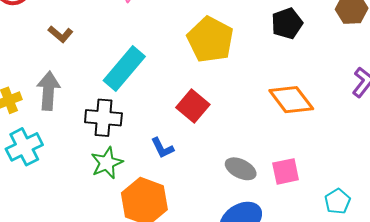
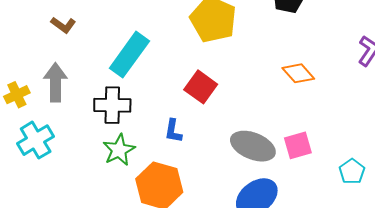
orange diamond: (291, 100) -> (298, 73), size x0.7
blue L-shape: (162, 148) -> (173, 131), turned 40
gray ellipse: (241, 169) -> (253, 146), size x1.4

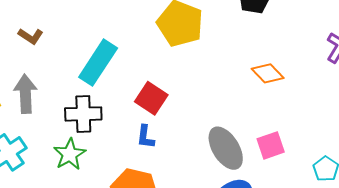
red square: (201, 87) -> (151, 98), moved
gray ellipse: (253, 146) -> (226, 148), turned 39
green star: (119, 150) -> (70, 154), moved

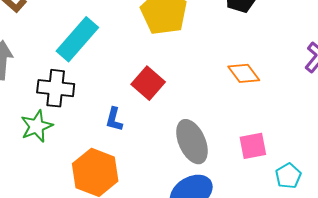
red square: (151, 98) -> (148, 83), moved
pink square: (271, 145) -> (253, 146), moved

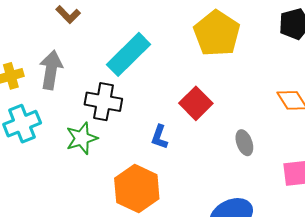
gray ellipse: (192, 142) -> (244, 143), moved, size x0.6

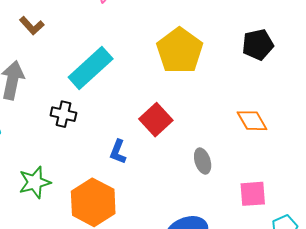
black cross: (103, 102) -> (63, 114), size x0.7
green star: (82, 138) -> (35, 182), moved

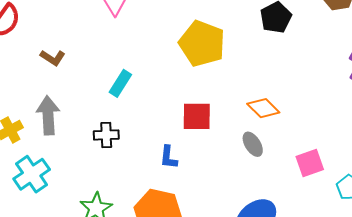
cyan rectangle: (91, 68) -> (120, 83), size x0.6
red square: (156, 120) -> (197, 116), turned -32
orange diamond: (252, 121) -> (263, 108), moved

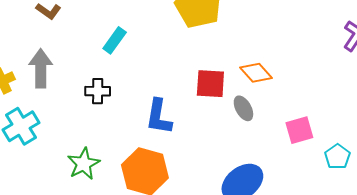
red square: (197, 116) -> (210, 84), moved
blue L-shape: (169, 157) -> (159, 117), size x1.5

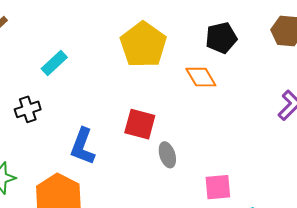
orange diamond: (256, 73) -> (201, 77), moved
black cross: (98, 91) -> (28, 109), turned -30

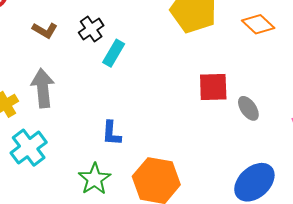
black cross: (28, 109) -> (91, 29), moved
blue L-shape: (83, 146) -> (111, 133), moved, size x0.7

